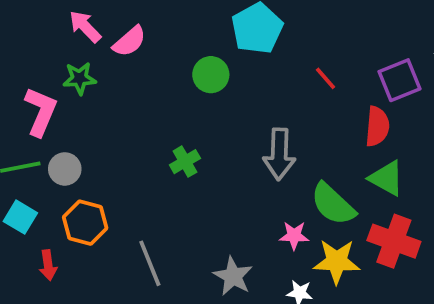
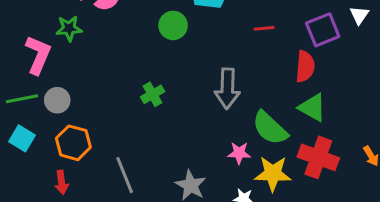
red line: (326, 78) -> (264, 28), turned -54
red arrow: (48, 265) -> (62, 182), moved

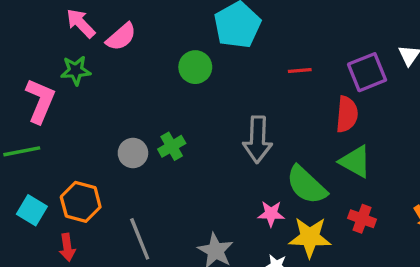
gray circle: (57, 100) -> (133, 153), moved
cyan square: (22, 138) -> (32, 210), moved
red cross: (318, 157) -> (362, 219), size x0.6

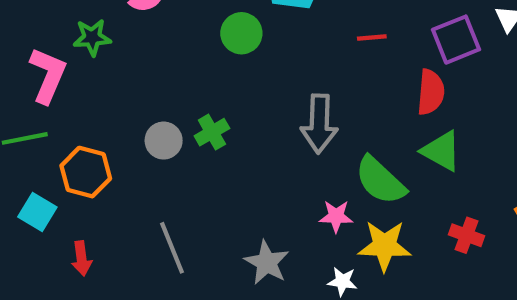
orange hexagon: (81, 202) -> (86, 172), moved
red cross: (362, 219) -> (467, 235), moved

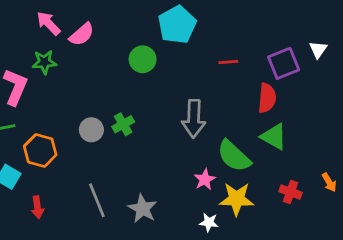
pink star: (336, 216) -> (205, 180), turned -30
gray star: (267, 263) -> (143, 209), moved

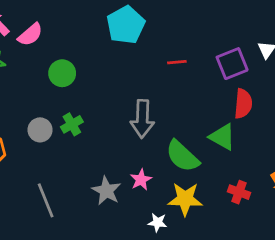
green circle: (143, 59) -> (62, 73), moved
red semicircle: (267, 98) -> (243, 104), moved
pink star: (205, 180) -> (141, 180), moved
gray star: (143, 209) -> (106, 191), moved

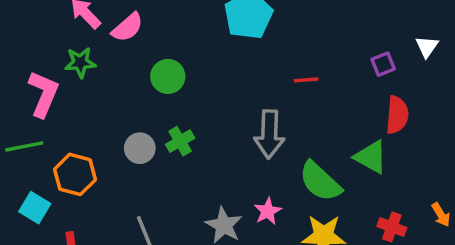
red line: (177, 62) -> (306, 80), moved
purple square: (232, 64) -> (383, 64), size x0.6

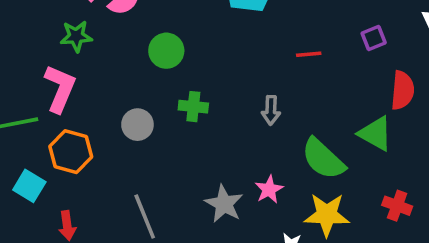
purple square: (383, 64) -> (374, 38), moved
pink L-shape: (43, 94) -> (60, 89), moved
gray arrow: (269, 134) -> (271, 110), size x0.6
green cross: (180, 141) -> (193, 107), moved, turned 36

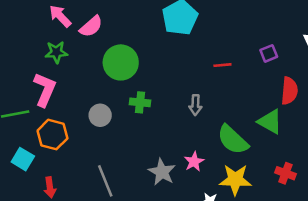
green circle: (166, 51) -> (121, 62), size x1.4

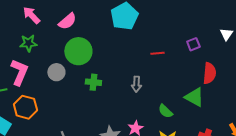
pink semicircle: (91, 26) -> (67, 21), moved
gray circle: (100, 115) -> (56, 72), moved
green semicircle: (233, 140) -> (165, 111), size x0.6

